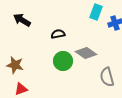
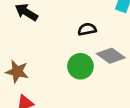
black semicircle: (58, 34) -> (87, 29), moved

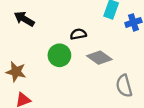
green circle: (80, 66) -> (59, 55), moved

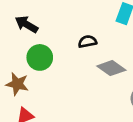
green circle: (59, 55) -> (40, 57), moved

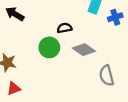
green circle: (40, 57) -> (49, 47), moved

